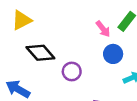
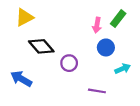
pink arrow: (103, 29) -> (97, 25), turned 48

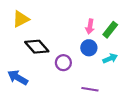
green rectangle: (118, 19) -> (110, 30), moved
blue circle: (106, 47) -> (89, 48), moved
cyan arrow: (123, 69) -> (110, 58), moved

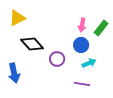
cyan arrow: (110, 58) -> (89, 63), moved
blue arrow: (18, 78) -> (14, 73), turned -132

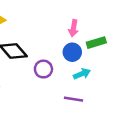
green rectangle: (101, 28) -> (96, 43), moved, turned 35

